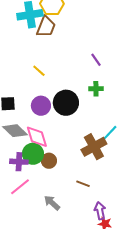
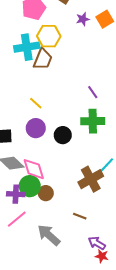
green cross: (96, 89) -> (93, 121), size x1.6
black circle: (66, 103) -> (63, 135), size x0.7
purple circle: (41, 106) -> (36, 128), moved
gray arrow: (52, 203) -> (49, 235), size x1.4
purple arrow: (100, 211) -> (97, 243), turned -48

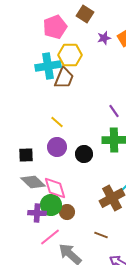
pink line: (17, 219) -> (50, 237), moved

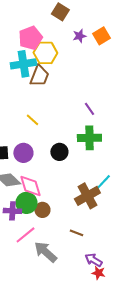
pink pentagon: (55, 27) -> (30, 38), moved
purple circle: (57, 147) -> (23, 153), moved

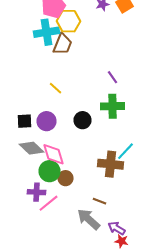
brown cross: (87, 196) -> (110, 164), turned 35
purple cross: (12, 211) -> (36, 192), moved
gray arrow: (45, 252) -> (88, 219), moved

